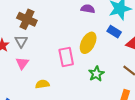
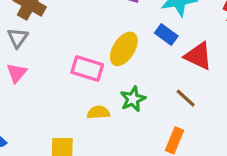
pink rectangle: (66, 57) -> (87, 69), turned -66
yellow semicircle: (42, 84) -> (98, 112), moved

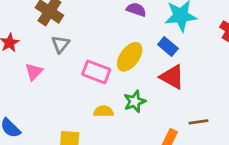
gray triangle: (18, 38) -> (60, 44), moved
red triangle: (198, 56) -> (172, 77), moved
brown line: (186, 98) -> (198, 122), moved, turned -54

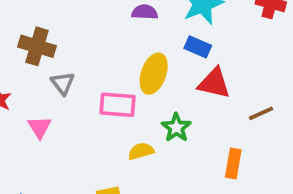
brown line: (198, 122) -> (261, 113), moved

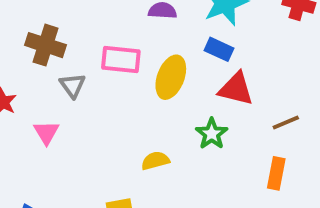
pink rectangle: (118, 105) -> (121, 60), moved
green star: (176, 128) -> (212, 134), moved
orange rectangle: (233, 164) -> (276, 173), moved

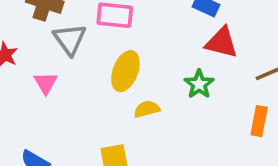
yellow ellipse: (171, 77) -> (125, 71), moved
gray triangle: (72, 85) -> (70, 39), size x1.4

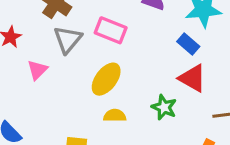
green star: (199, 84) -> (164, 107), turned -30

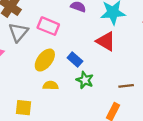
blue rectangle: (188, 44) -> (75, 59), moved
red triangle: (192, 78) -> (106, 41), moved

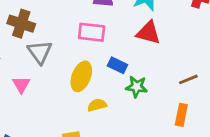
pink rectangle: (48, 26) -> (92, 32), moved

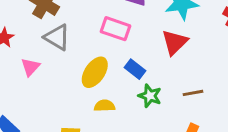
red triangle: (148, 33) -> (175, 42), turned 48
gray triangle: (40, 52) -> (57, 37), turned -36
brown line: (188, 79) -> (193, 93), moved

